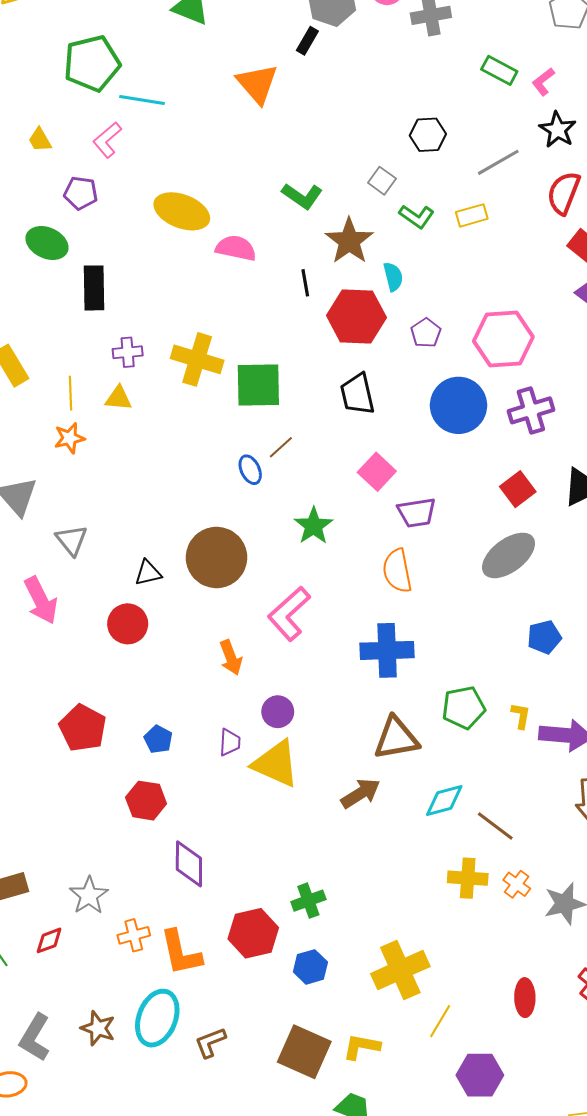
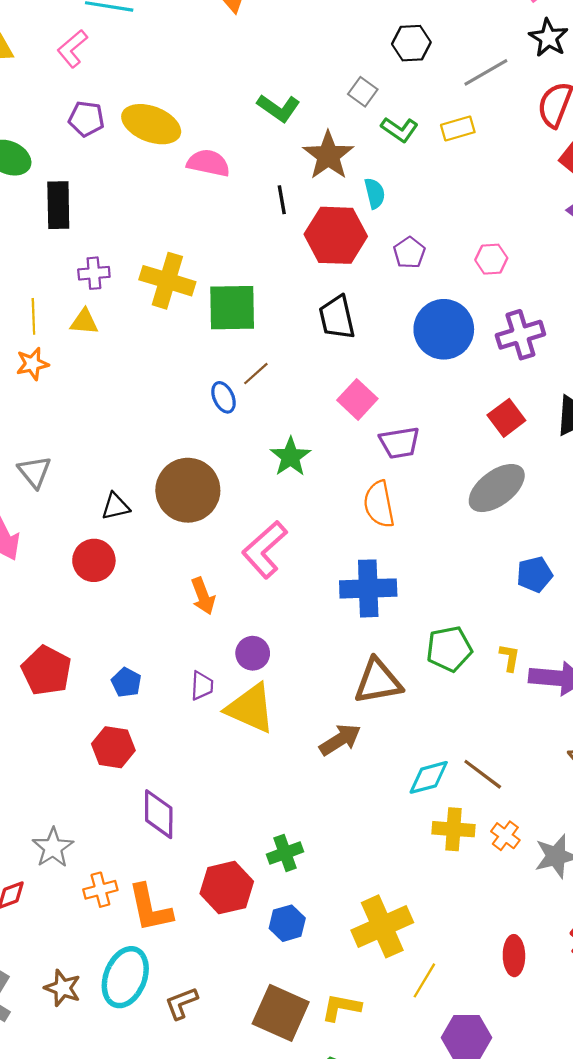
purple pentagon: (81, 193) -> (86, 119), moved
pink hexagon: (503, 339) -> (491, 259), size x0.5
cyan diamond: (444, 801) -> (429, 777), moved

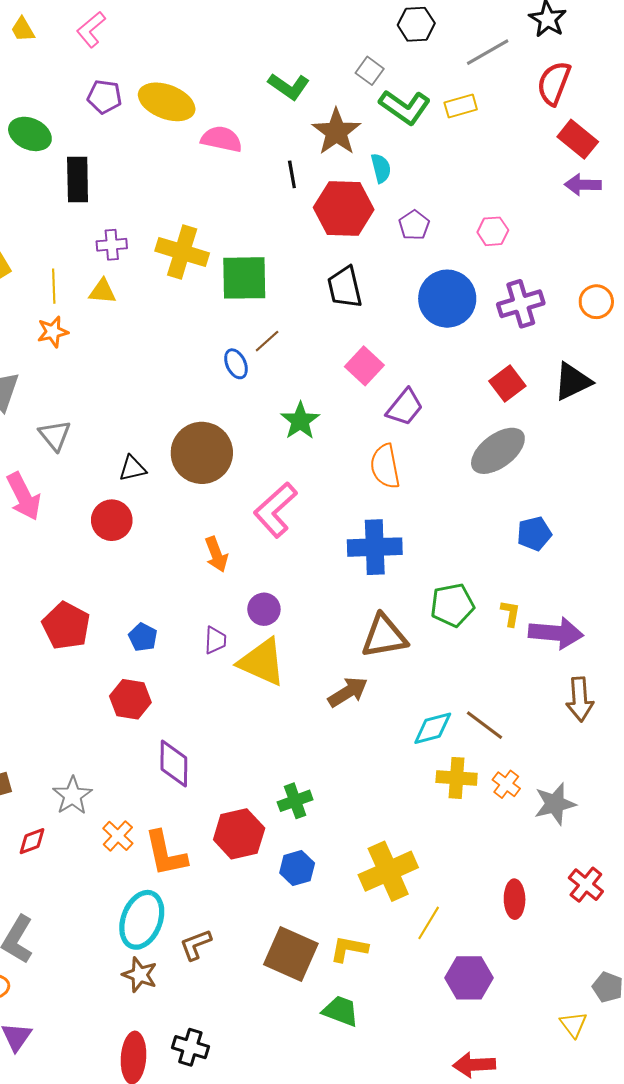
green L-shape: (400, 130) -> (405, 107), size x1.4
purple trapezoid: (400, 443) -> (405, 407), turned -42
orange cross: (100, 890) -> (118, 836), turned -32
brown star: (63, 988) -> (140, 975), moved

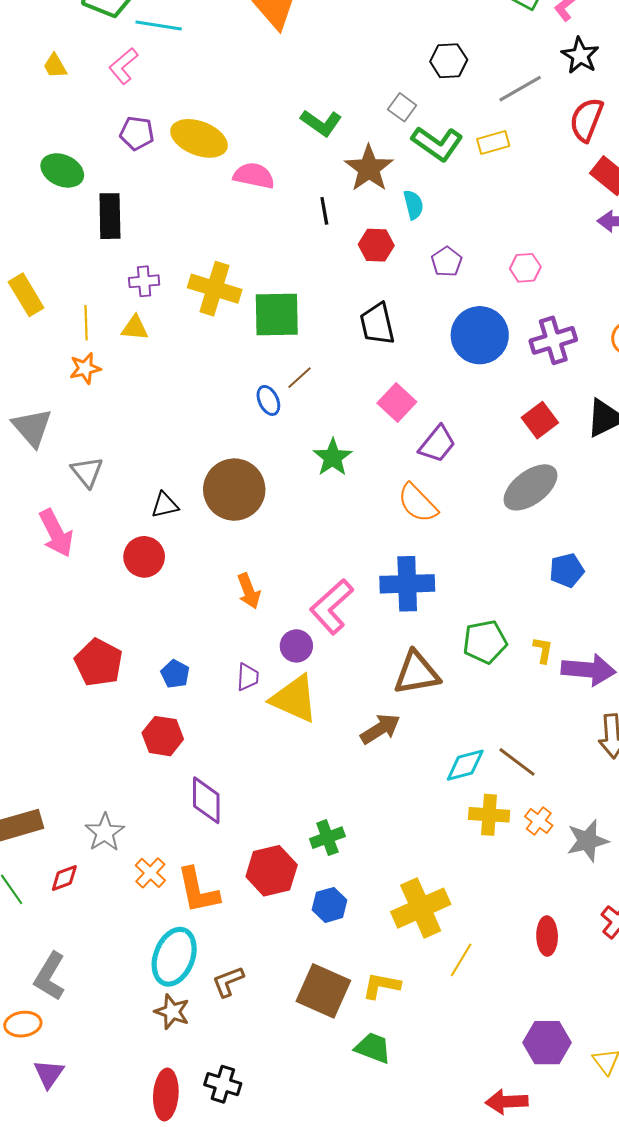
red hexagon: (344, 209) -> (376, 245), size x0.6
orange semicircle: (385, 466) -> (418, 503), turned -33
pink L-shape: (275, 510) -> (332, 607), moved
purple hexagon: (469, 978) -> (547, 1043), moved

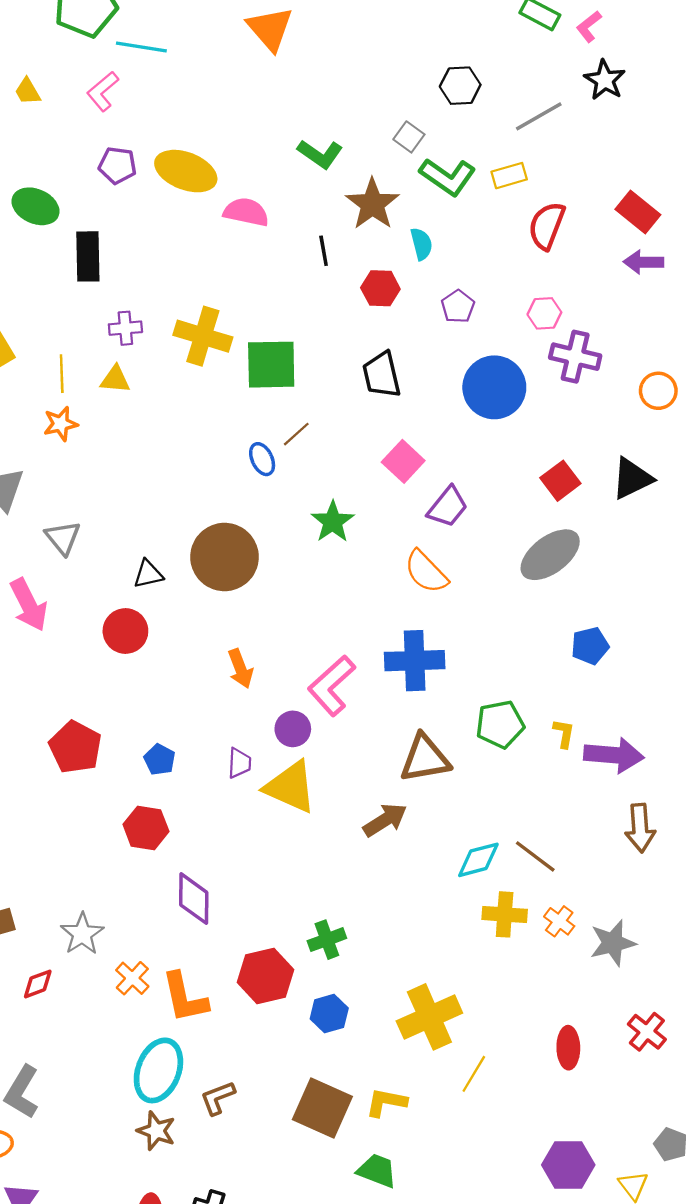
red semicircle: (586, 120) -> (547, 226), moved
purple cross: (553, 340) -> (575, 357), moved, turned 30

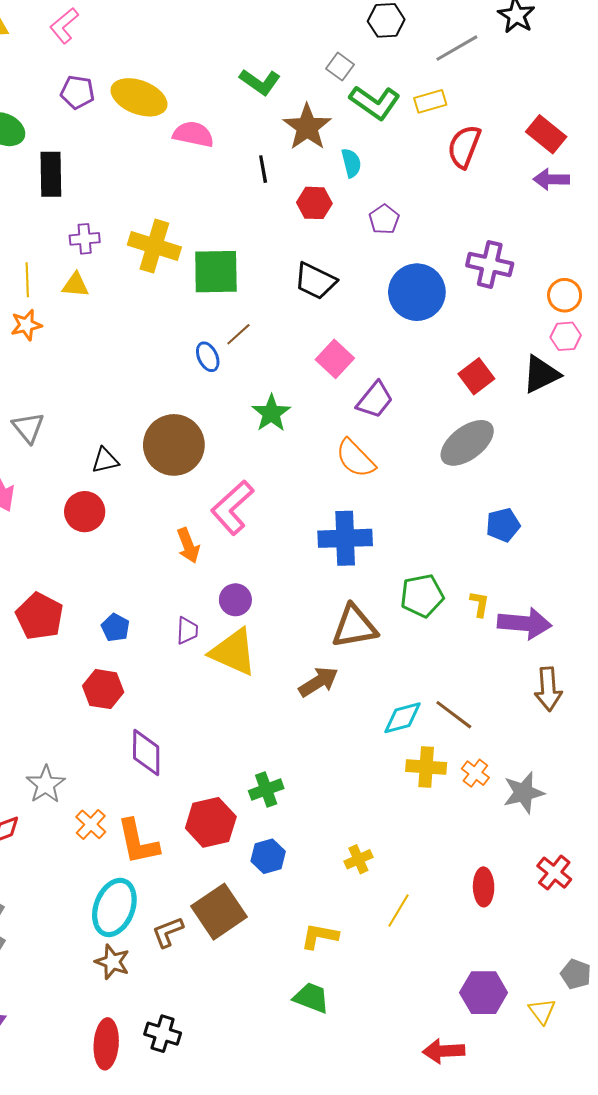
pink hexagon: (544, 313) -> (566, 336), moved
black trapezoid: (382, 375) -> (315, 281), turned -51
pink L-shape: (332, 686) -> (232, 508), moved
yellow cross: (429, 1017) -> (358, 859), size x0.5
brown square: (322, 1108) -> (219, 912), moved, turned 32

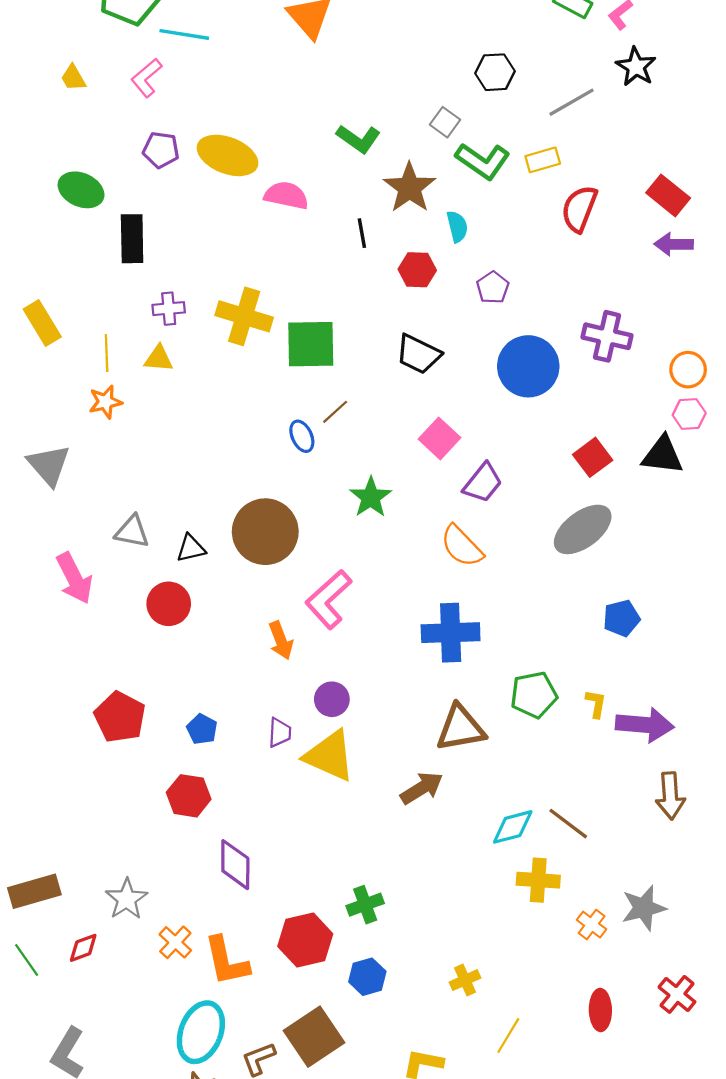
black triangle: (541, 374) -> (663, 455), turned 33
gray triangle: (28, 428) -> (132, 532), moved, turned -40
orange cross: (475, 773) -> (592, 925), moved

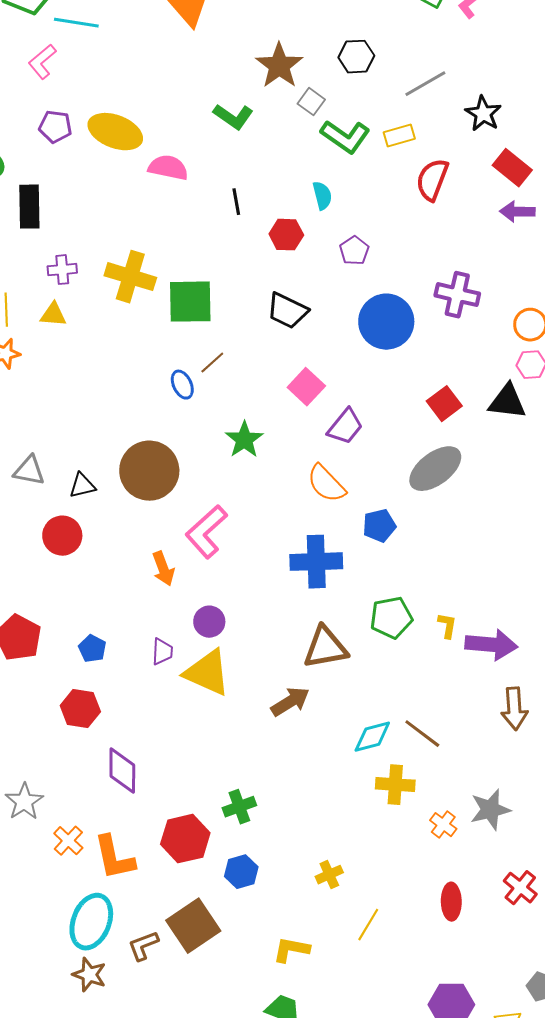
black star: (636, 67) -> (483, 114), moved
brown star: (410, 188) -> (279, 66), moved
blue pentagon: (621, 618) -> (379, 526), moved

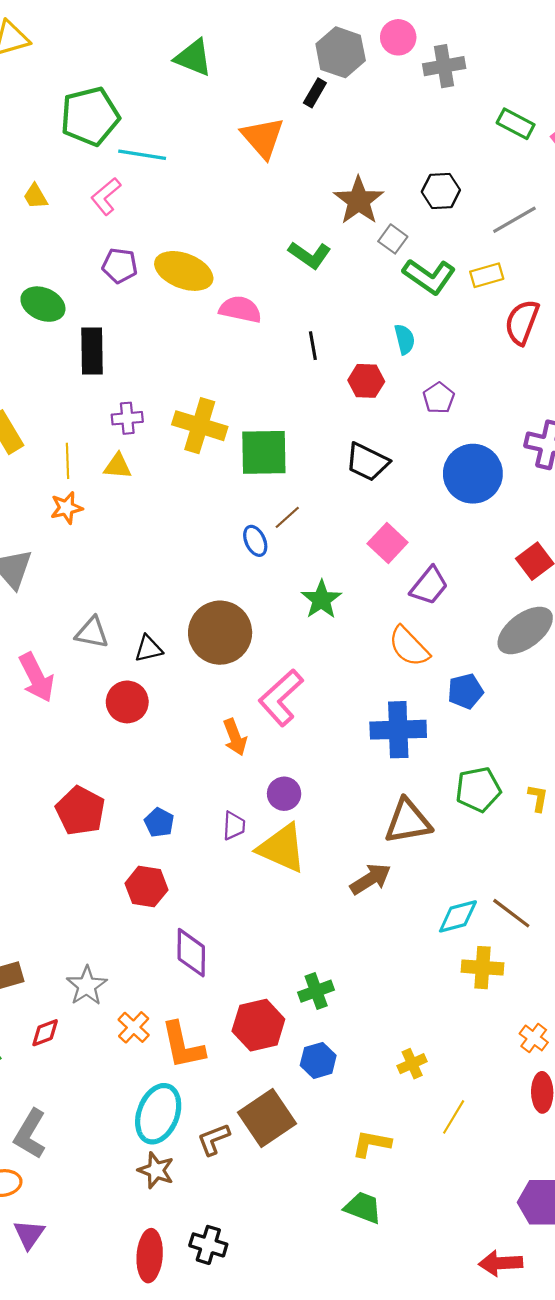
orange cross: (443, 825) -> (534, 1038), moved

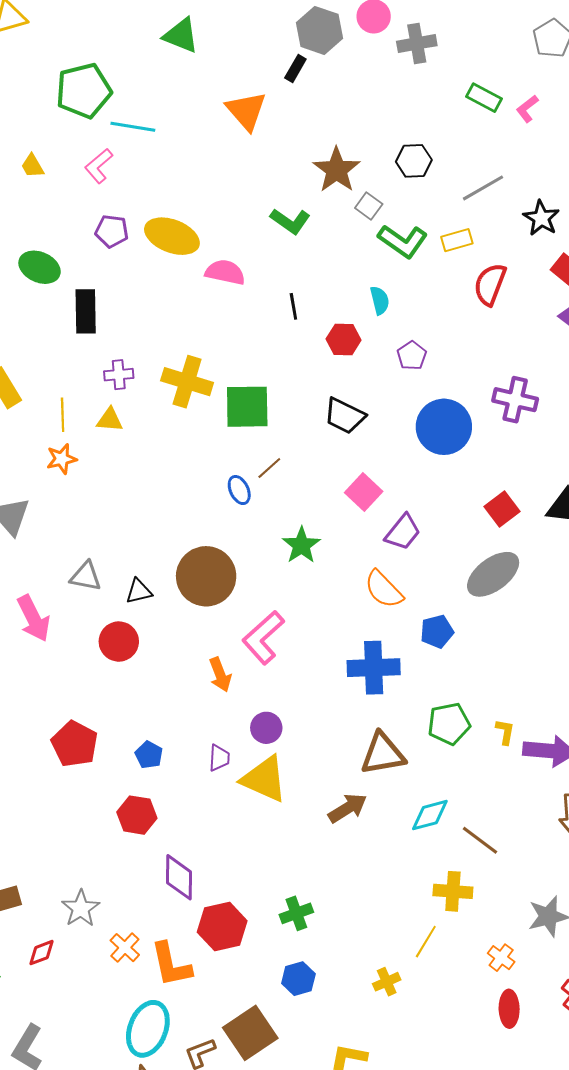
cyan diamond: (458, 916) -> (430, 815), moved
red hexagon: (258, 1025) -> (222, 926), moved
yellow line: (454, 1117) -> (426, 942), moved

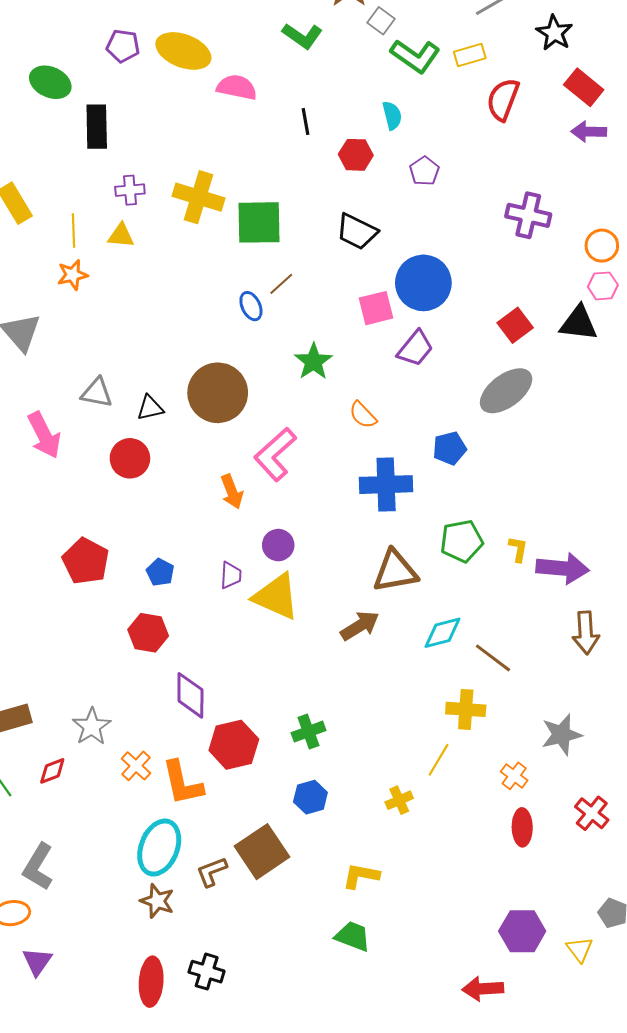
blue circle: (444, 427) -> (423, 283), moved
pink square: (364, 492) -> (376, 308), turned 33
orange semicircle: (384, 589) -> (363, 415), moved, size x0.7

